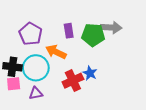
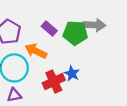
purple rectangle: (69, 31) -> (49, 28), turned -40

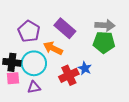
purple rectangle: (49, 28) -> (65, 28), size x1.5
green pentagon: (75, 33) -> (104, 42), moved

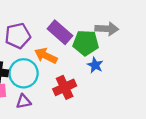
purple pentagon: (29, 31) -> (18, 36), turned 30
green pentagon: (104, 42) -> (86, 43), moved
blue star: (85, 68) -> (95, 65), moved

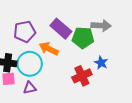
blue star: (95, 65) -> (101, 63), moved
red cross: (65, 87) -> (82, 76), moved

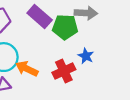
orange arrow: (49, 49) -> (27, 69), moved

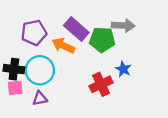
orange arrow: (27, 69) -> (63, 46), moved

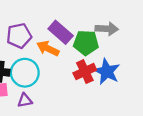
blue star: (123, 69) -> (107, 72), size x1.6
red cross: (101, 84) -> (85, 72), moved

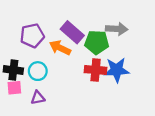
red cross: (85, 72) -> (96, 70), turned 30
blue star: (107, 72) -> (117, 70), turned -30
cyan circle: (25, 73) -> (38, 71), size x0.7

